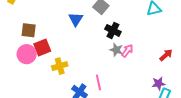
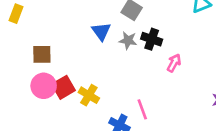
red square: (42, 47) -> (63, 87), moved
gray star: (116, 50) -> (128, 40), moved
yellow cross: (60, 66) -> (89, 95), turned -35

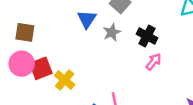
black cross: (152, 39) -> (147, 36), moved
gray star: (128, 40) -> (112, 32), turned 30

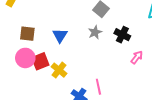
blue triangle: (87, 19) -> (60, 35), moved
pink arrow: (153, 62) -> (137, 57), moved

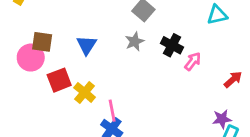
pink arrow: (137, 57) -> (193, 61), moved
pink circle: (25, 58) -> (31, 58), moved
pink line: (98, 87) -> (112, 111), moved

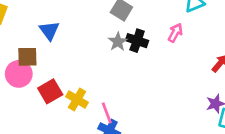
blue triangle: (87, 45) -> (49, 31), moved
black cross: (172, 45) -> (137, 41), moved
pink arrow: (193, 61) -> (175, 33), moved

